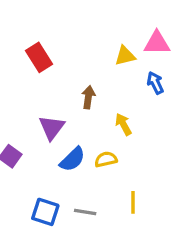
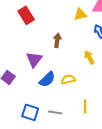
yellow arrow: (123, 124) -> (89, 57), moved

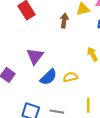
brown arrow: (57, 40) -> (64, 21), moved

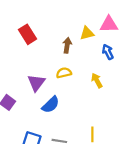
yellow semicircle: (70, 77) -> (64, 73), moved

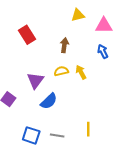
yellow triangle: (87, 33) -> (78, 15), moved
yellow arrow: (97, 80) -> (81, 72), moved

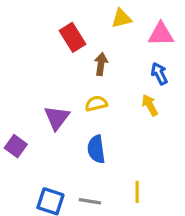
red rectangle: (27, 35) -> (73, 37), moved
yellow arrow: (81, 72) -> (150, 105), moved
blue semicircle: (49, 101) -> (96, 149), moved, turned 126

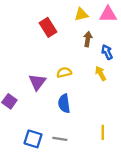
pink triangle: (161, 34) -> (108, 14), moved
brown arrow: (101, 64) -> (88, 39), moved
yellow line: (137, 192) -> (103, 132), moved

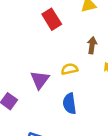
brown arrow: (88, 39) -> (92, 45), moved

